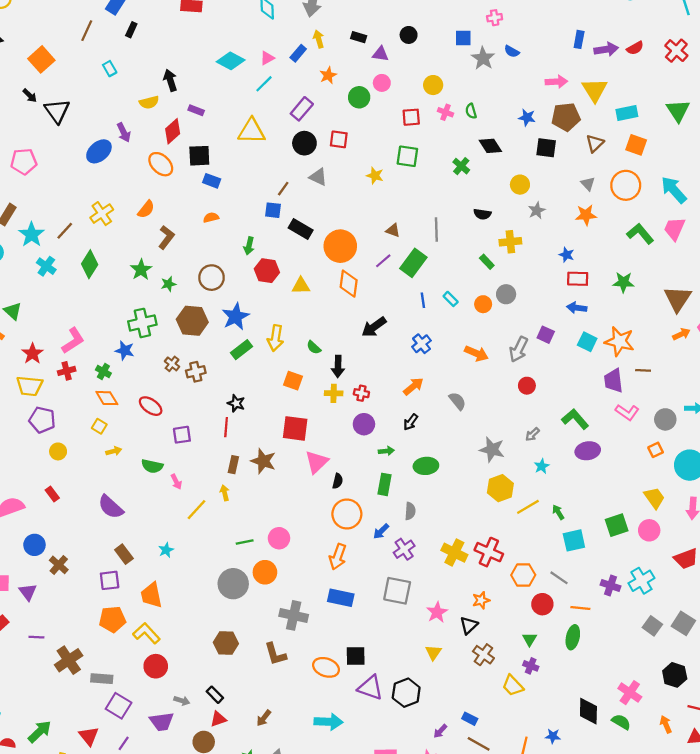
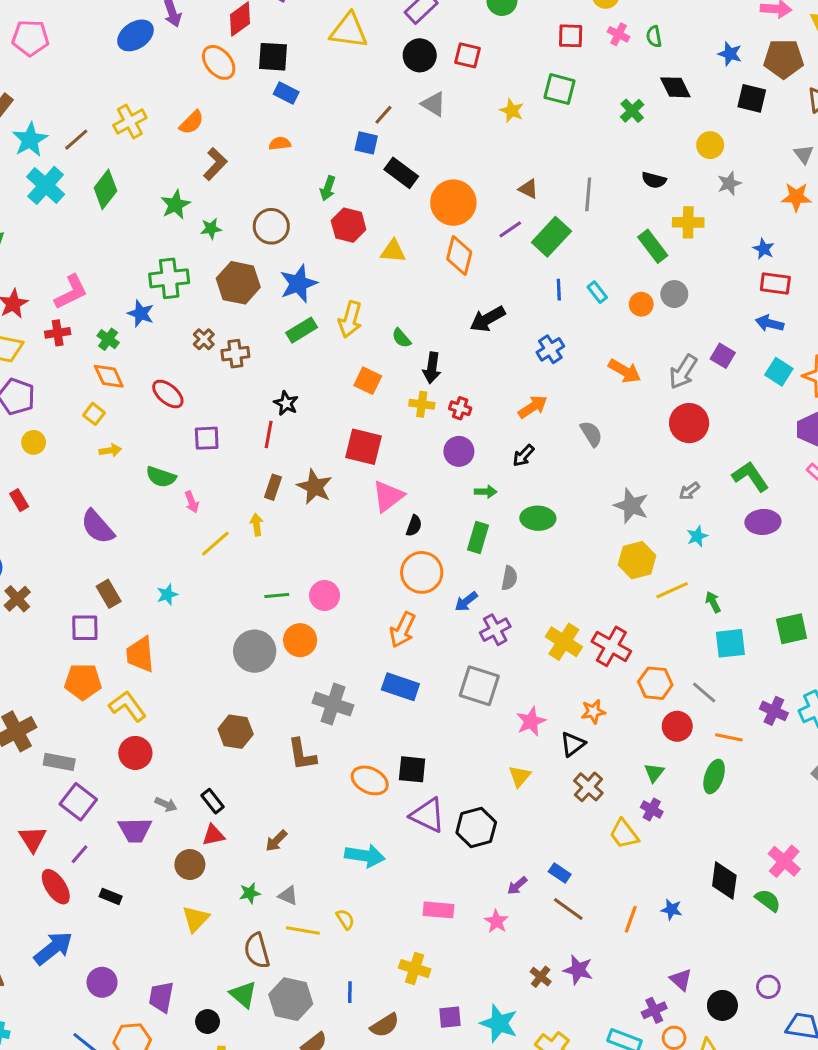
green rectangle: (487, 262) -> (653, 246), size x1.5
cyan cross: (46, 266) -> (46, 185), size x1.4
red circle: (527, 386) -> (689, 423), size x1.6

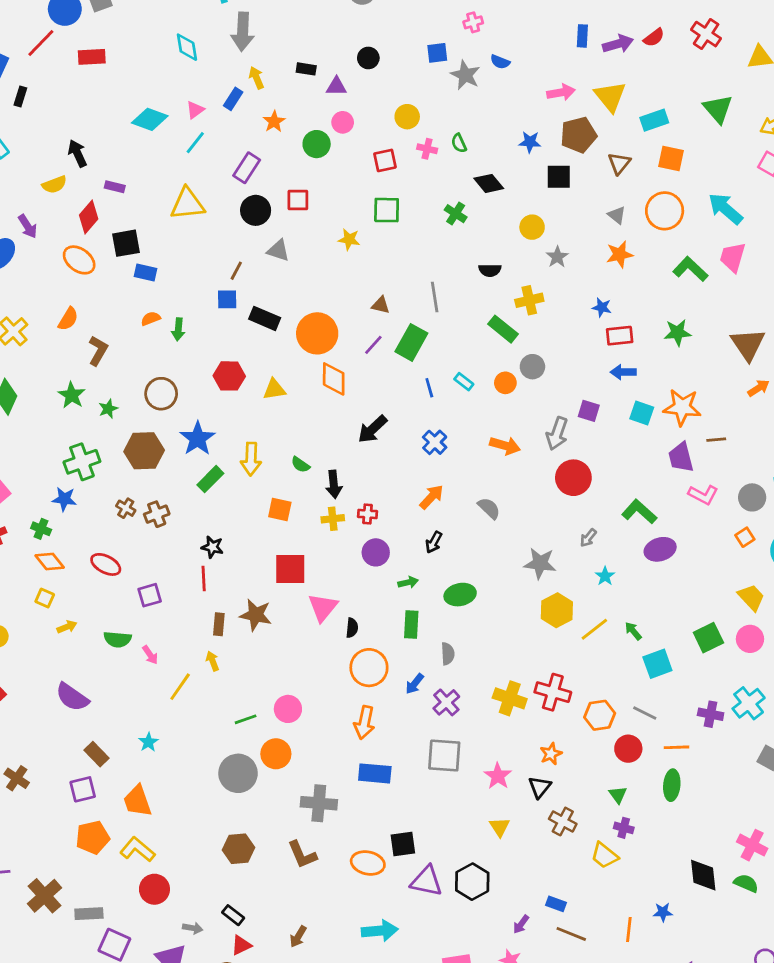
green arrow: (328, 188) -> (178, 329), moved

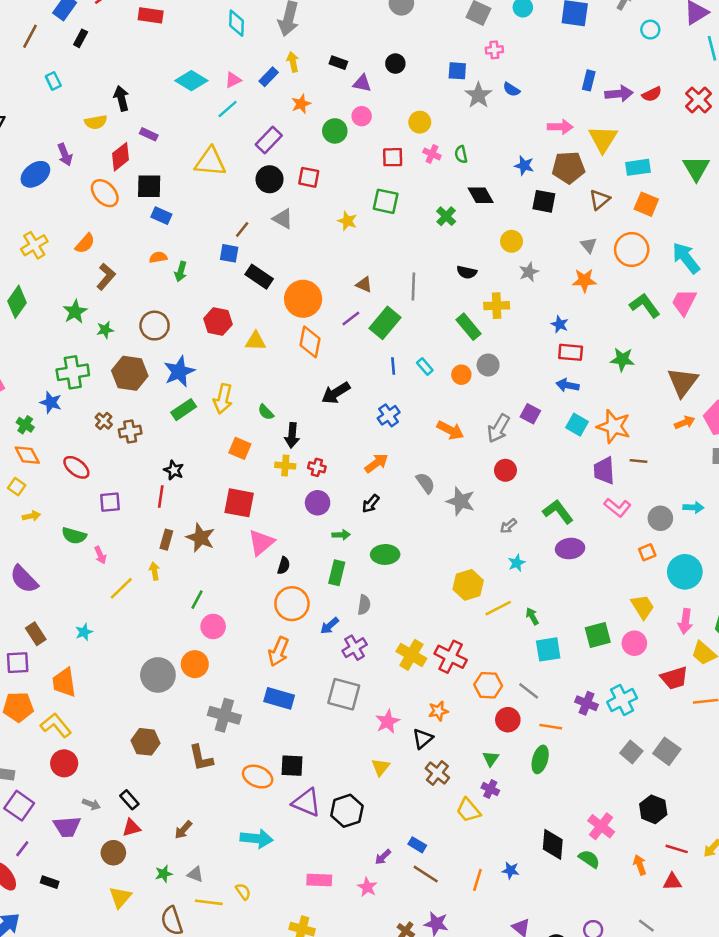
red circle: (573, 478) -> (505, 470), size x0.7
gray star: (540, 563) -> (461, 501), moved
green line: (246, 719) -> (197, 600), moved, turned -54

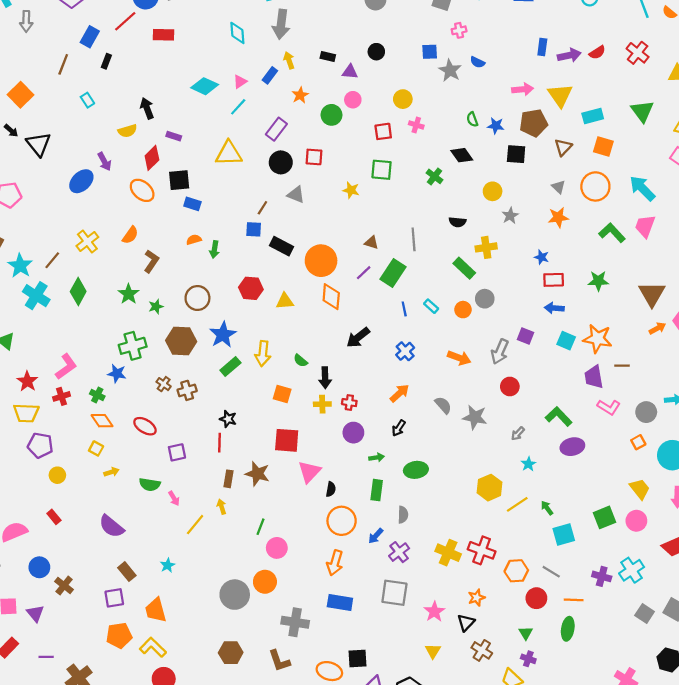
green semicircle: (461, 154) -> (472, 119), moved

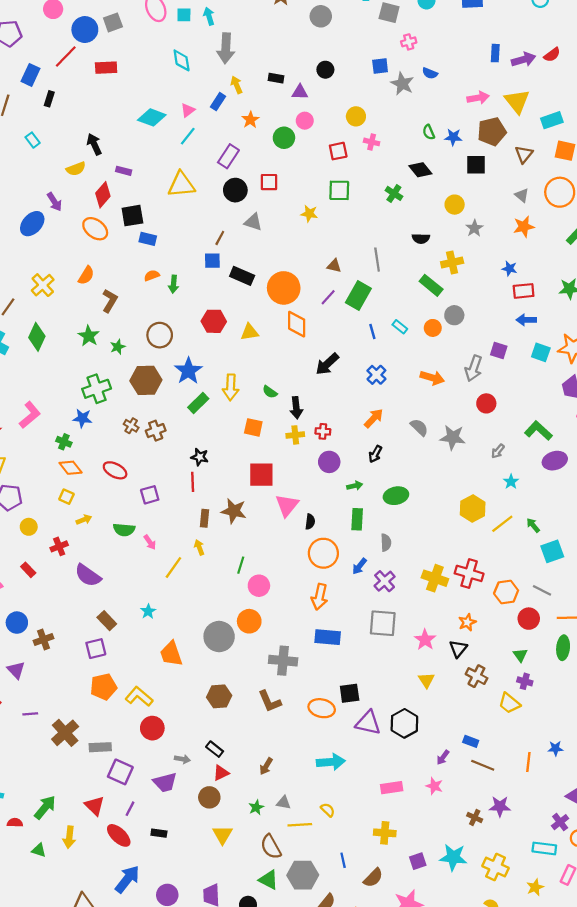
red cross: (61, 396) -> (59, 546), moved
brown cross: (64, 585) -> (43, 639), turned 36
orange trapezoid: (156, 610) -> (171, 654), moved

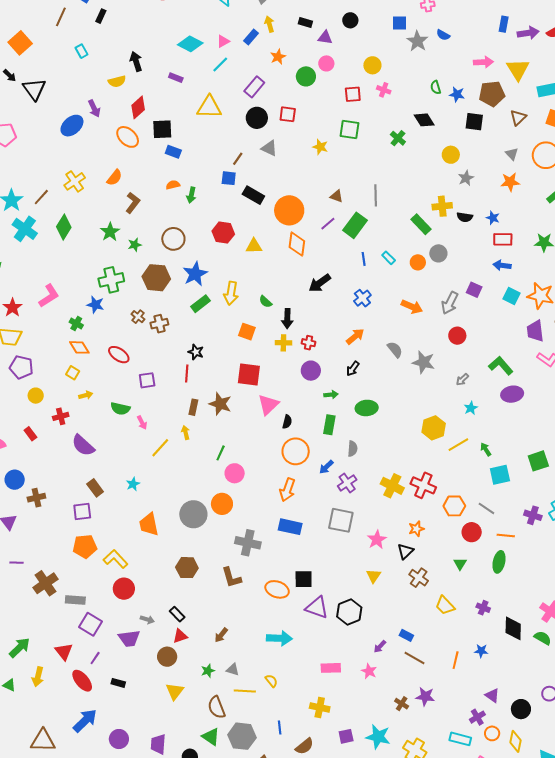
purple rectangle: (124, 171) -> (176, 78), moved
black semicircle: (421, 239) -> (465, 217), moved
purple cross: (525, 681) -> (483, 608), moved

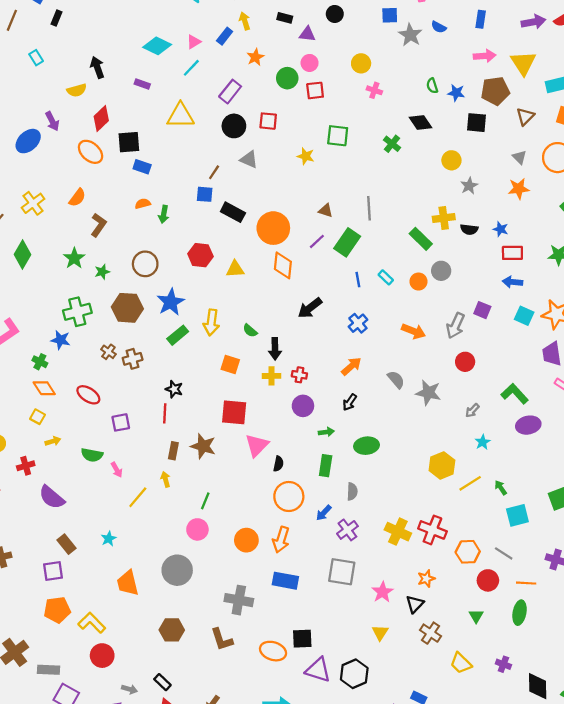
blue rectangle: (504, 24) -> (481, 19), moved
red square: (353, 94) -> (315, 90), moved
pink circle: (235, 473) -> (197, 529), moved
orange circle: (222, 504) -> (246, 540), moved

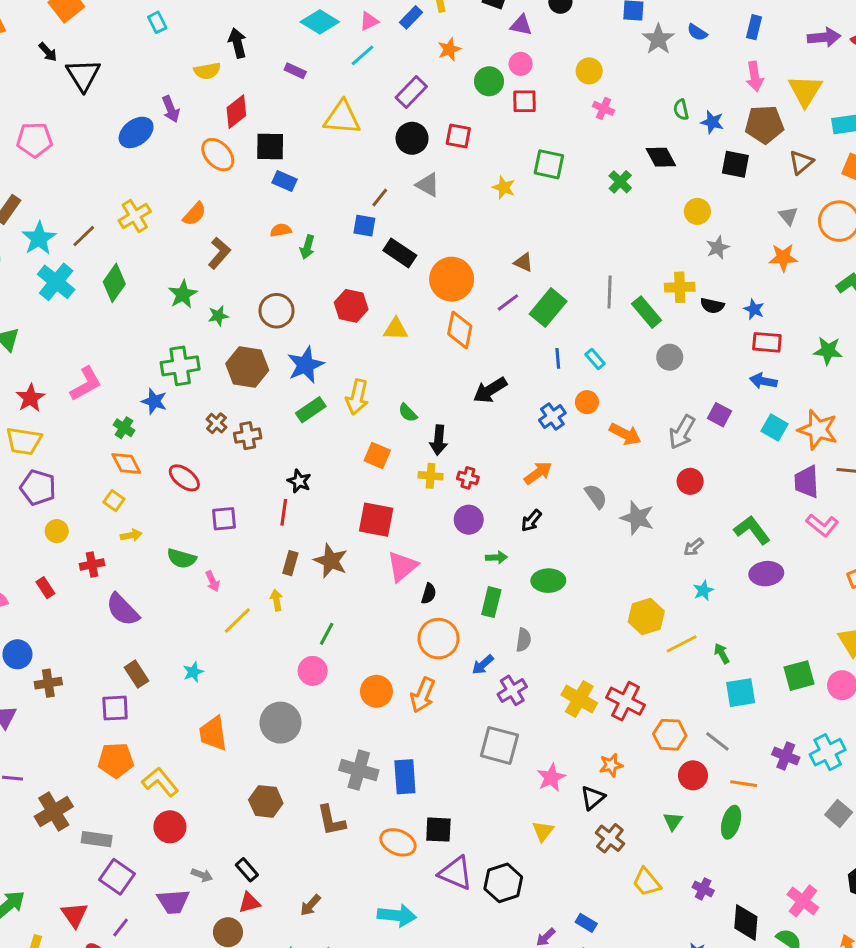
pink arrow: (485, 56) -> (755, 76), turned 80
gray line: (369, 208) -> (610, 292), moved
orange circle: (418, 282) -> (587, 402), moved
blue rectangle: (285, 581) -> (405, 777), moved, turned 70

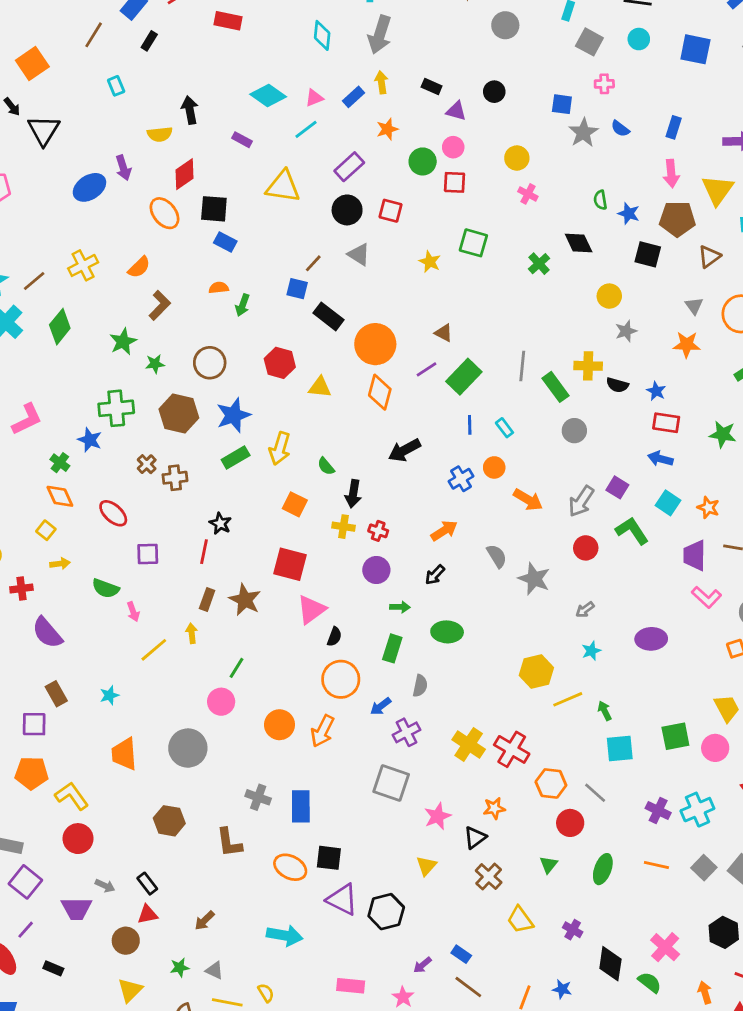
orange star: (818, 430) -> (708, 508), size x0.6
green L-shape: (752, 530) -> (632, 531), moved
gray cross: (359, 770) -> (258, 797), size x0.7
orange line: (744, 784) -> (656, 865), moved

